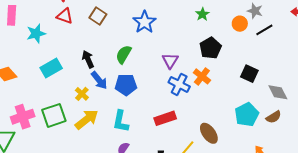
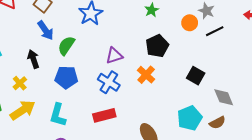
black arrow: (88, 59) -> (33, 59), moved
purple triangle: (170, 61) -> (114, 56), turned 36
blue arrow: (99, 80) -> (46, 30), moved
blue cross: (179, 84) -> (109, 82), moved

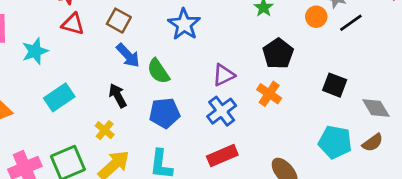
green semicircle: (66, 46) -> (158, 71), turned -60
blue cross: (109, 82) -> (222, 111), turned 30
cyan pentagon: (190, 118) -> (335, 142), turned -30

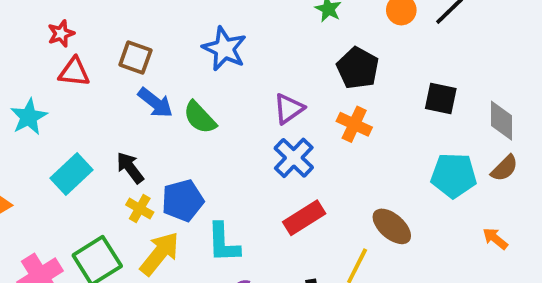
black arrow: (118, 96) -> (130, 168), moved
gray diamond: (376, 108) -> (501, 121), turned 40
blue pentagon: (165, 113) -> (183, 200), moved

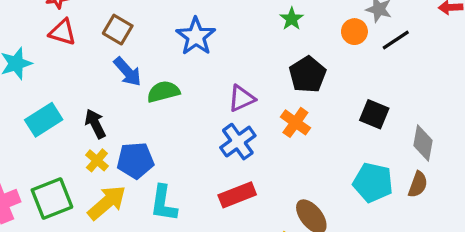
green semicircle: (200, 117) -> (163, 92), turned 108
brown semicircle: (504, 168) -> (418, 184), turned -35

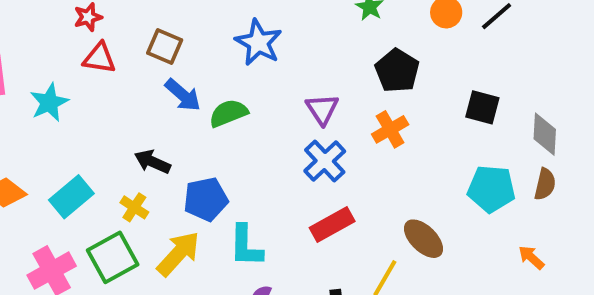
purple triangle: (241, 98) -> (322, 109), turned -32
cyan rectangle: (44, 120) -> (71, 197), moved
orange cross: (295, 122) -> (390, 129), turned 32
black arrow: (95, 124) -> (152, 162), turned -32
yellow cross: (97, 160) -> (134, 207), moved

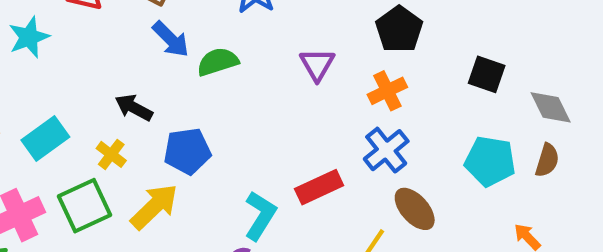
gray diamond: (545, 134) -> (551, 107), turned -33
blue cross: (325, 161) -> (386, 150), moved
cyan L-shape: (246, 246) -> (260, 216), moved, turned -153

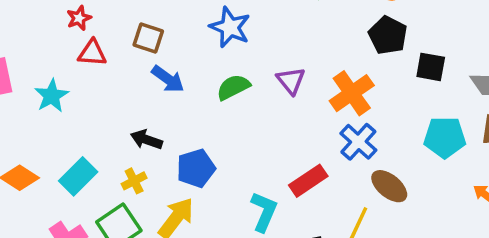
black pentagon: (399, 29) -> (388, 35), moved
green semicircle: (218, 62) -> (233, 87), moved
orange cross: (387, 91) -> (352, 93), size x1.4
yellow cross: (111, 154) -> (134, 181), turned 35

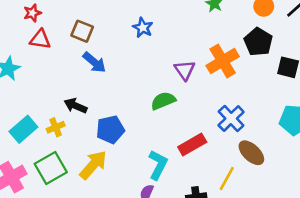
blue star: (230, 27) -> (143, 28), size x0.7
green semicircle: (233, 87) -> (163, 101), moved
orange cross: (352, 93) -> (223, 61), moved
yellow cross: (134, 181) -> (56, 127), moved

